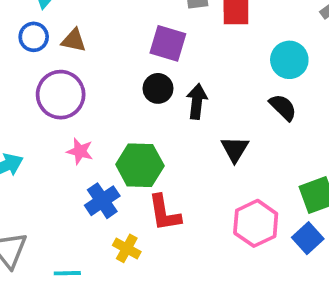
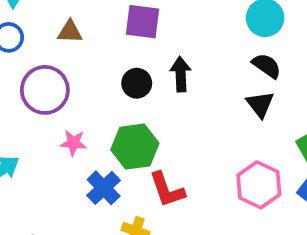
brown triangle: (74, 40) -> (70, 32), moved
black circle: (158, 88) -> (137, 83), moved
black triangle: (235, 149) -> (260, 104), moved

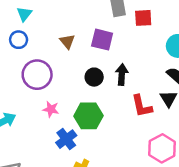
brown triangle: (70, 32) -> (67, 41), moved, turned 42
red L-shape: (167, 190) -> (142, 106), moved

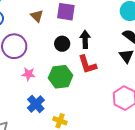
red L-shape: (142, 106) -> (87, 64), moved
blue cross: (66, 139) -> (36, 104), moved

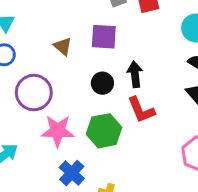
pink star: (28, 74) -> (58, 131), size x1.6

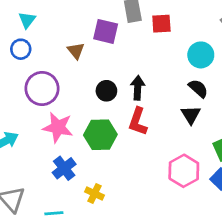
purple square: (104, 37) -> (106, 31), moved
red L-shape: (141, 110) -> (138, 121), turned 32

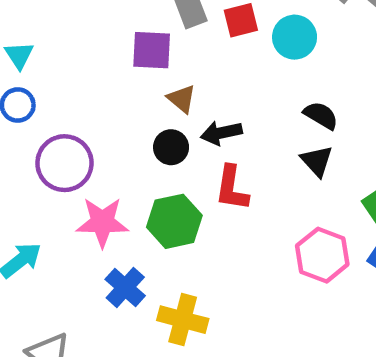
brown triangle: (76, 51) -> (182, 99), moved
cyan circle: (201, 55) -> (295, 37), moved
black arrow: (138, 88) -> (221, 133), turned -95
yellow cross: (95, 194) -> (183, 320), size x1.5

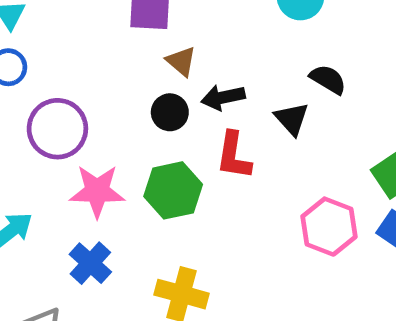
black triangle: (317, 161) -> (292, 119), moved
blue cross: (125, 287) -> (90, 263), moved

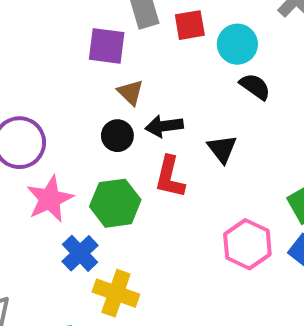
black semicircle: (328, 79) -> (255, 87), moved
pink star: (97, 191) -> (50, 199), turned -30
blue cross: (90, 263) -> (80, 253), moved

